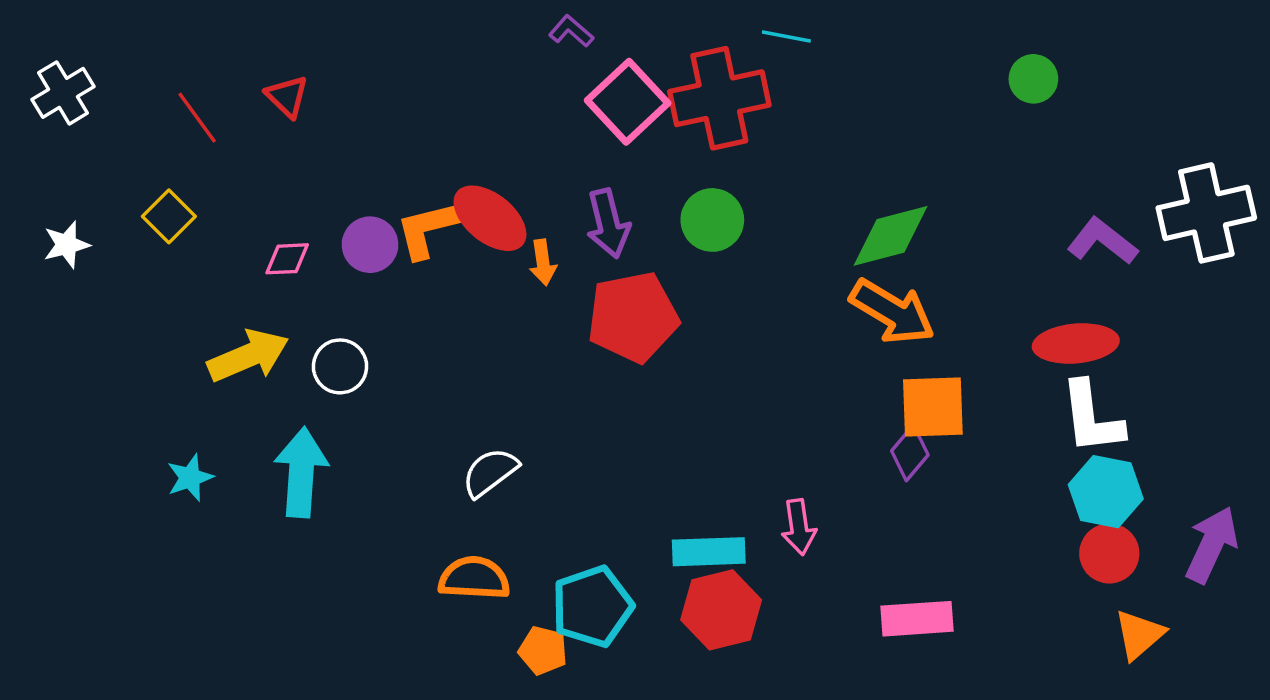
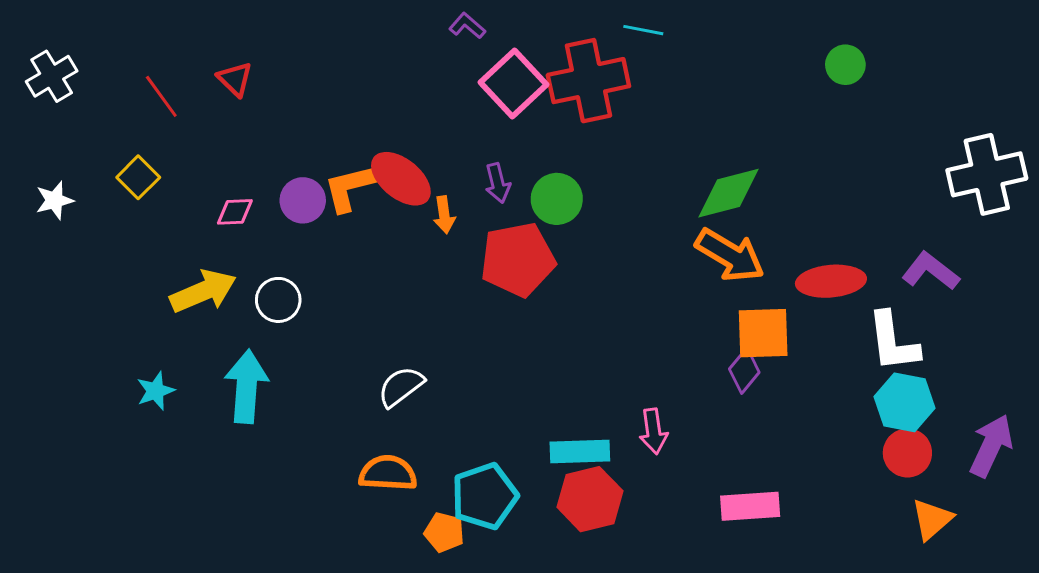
green circle: (712, 220) -> (557, 199), moved
purple arrow: (608, 224) -> (498, 183), size x0.7
purple L-shape: (1102, 241) -> (931, 271), moved
red ellipse: (1076, 343) -> (831, 281), moved

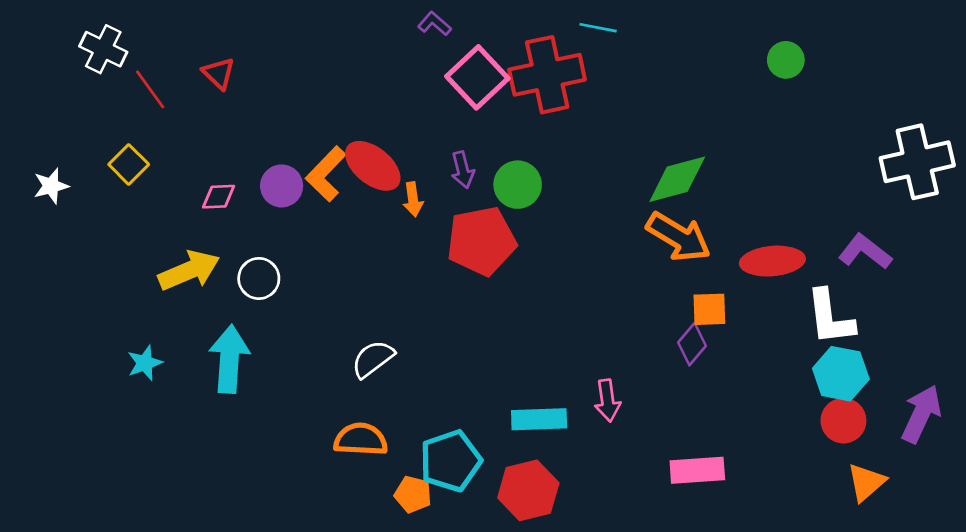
white cross: (52, 76) -> (103, 49), moved, turned -33
orange L-shape: (350, 187) -> (326, 174), turned -32
orange square: (763, 333) -> (709, 309), size x0.7
red hexagon: (590, 499) -> (528, 490), moved

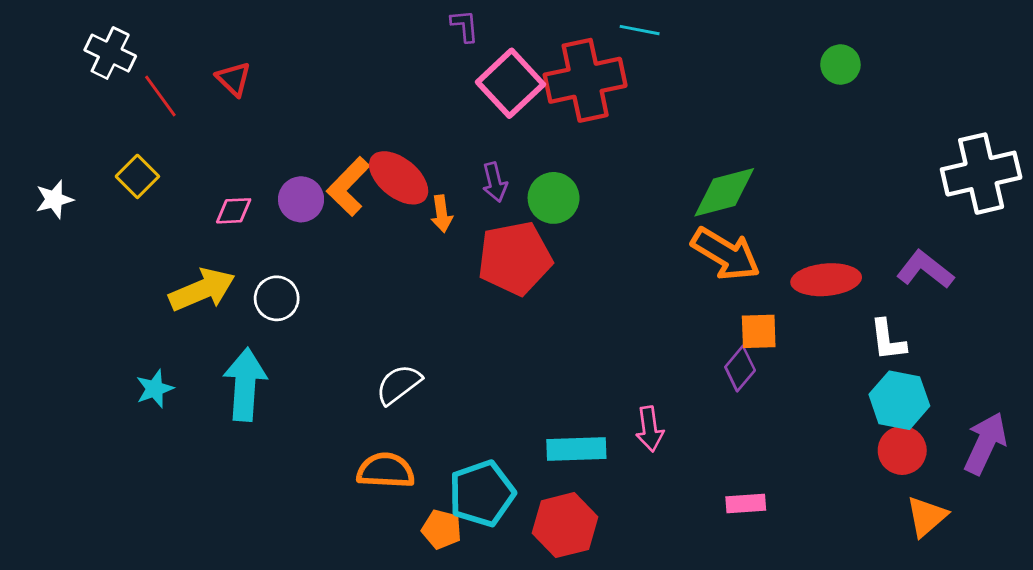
purple L-shape: (434, 24) -> (465, 26), turned 44
white L-shape: (830, 317) -> (888, 340), size x0.7
pink rectangle: (697, 470) -> (746, 504), size x0.7

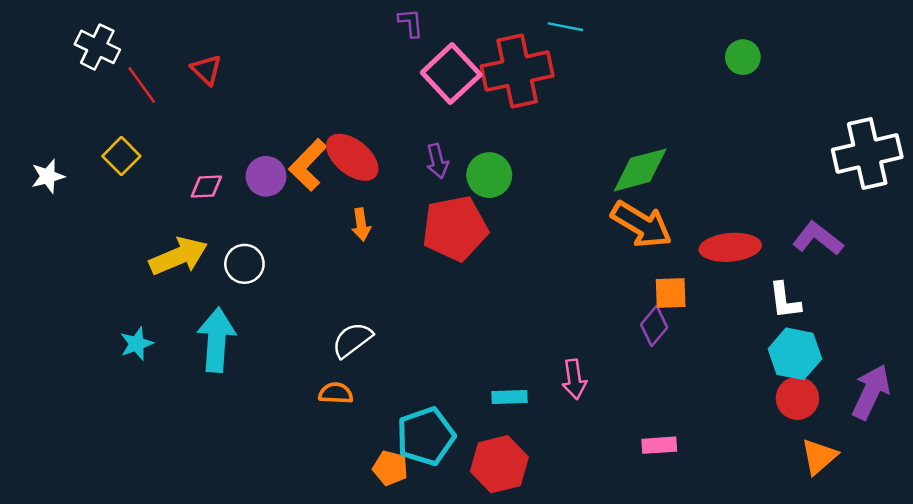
orange arrow: (442, 214) -> (361, 224), moved
cyan rectangle: (576, 449) -> (510, 397), size x0.7
orange semicircle: (386, 471) -> (336, 393), moved, size x0.7

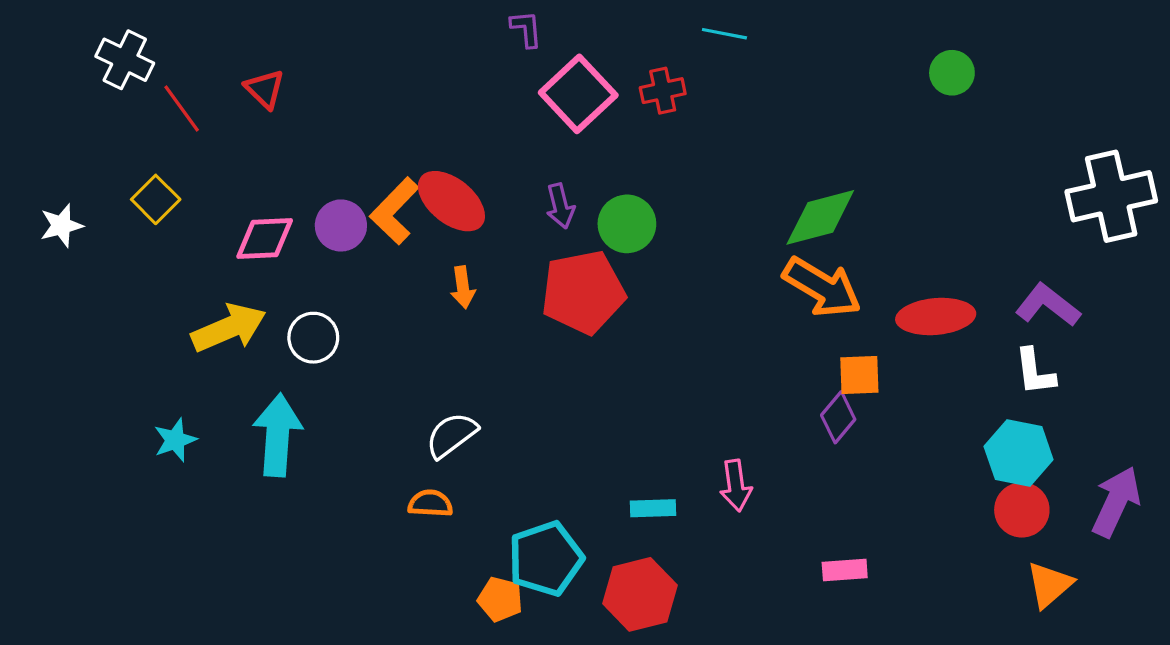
red cross: (517, 71) -> (663, 91), size x0.5
pink diamond: (206, 186) -> (265, 238), size x1.4
white L-shape: (785, 301) -> (1035, 372), moved

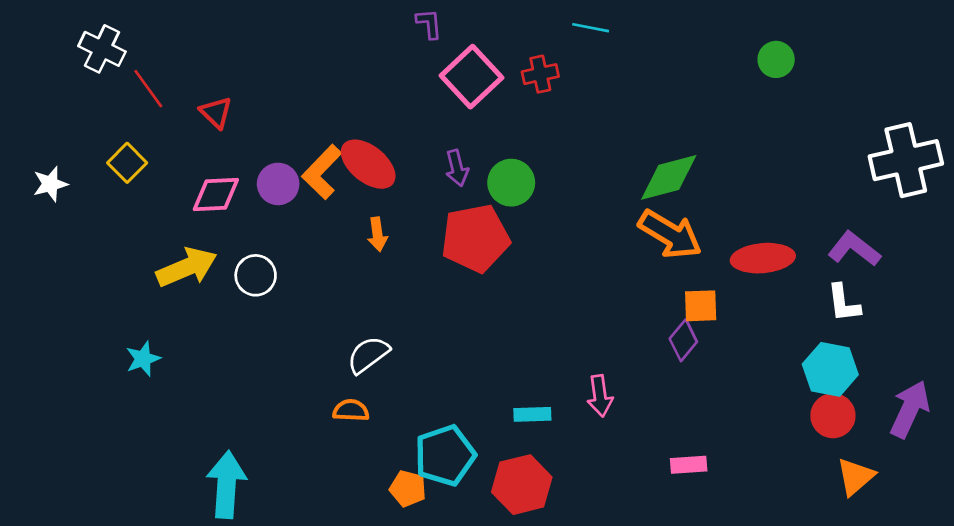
red triangle: (265, 89) -> (216, 112), moved
cyan arrow: (278, 435) -> (226, 485), moved

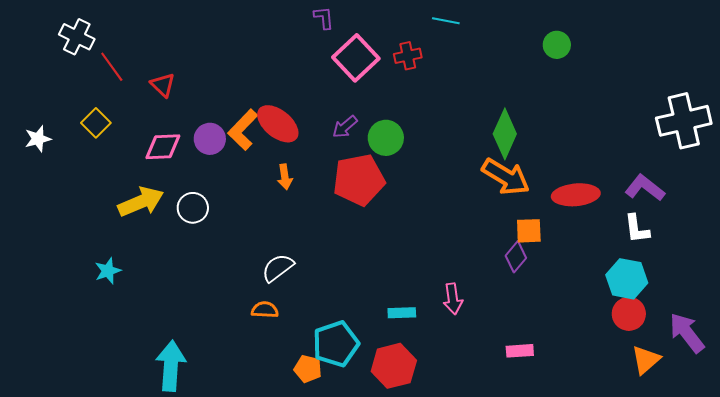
green circle: (776, 59) -> (557, 45), moved
purple arrow: (457, 168) -> (345, 127), turned 64
green diamond: (669, 177) -> (505, 134), turned -51
purple arrow: (910, 409) -> (687, 333), moved, turned -63

